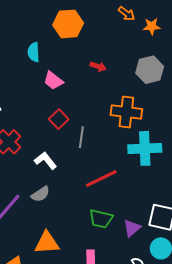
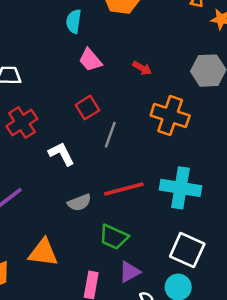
red arrow: (98, 66) -> (142, 68), moved
cyan cross: (145, 148) -> (181, 188), moved
gray semicircle: (40, 194) -> (79, 203), moved
purple triangle: (132, 228) -> (129, 272), moved

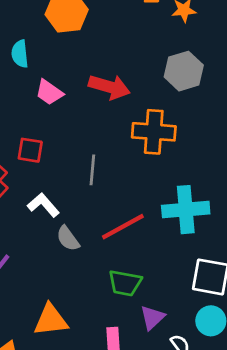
red arrow: (142, 68) -> (109, 87), size x1.8
red square: (87, 108) -> (30, 150), moved, turned -35
gray semicircle: (79, 203) -> (68, 238), moved, turned 90

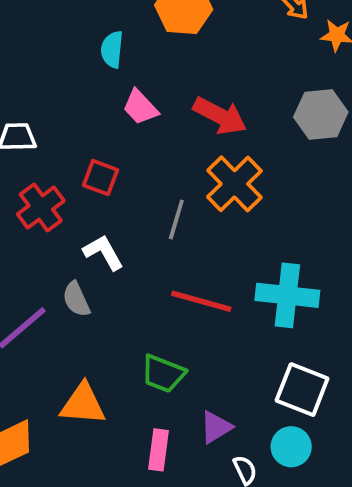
orange cross: (154, 132) -> (234, 184), moved, turned 30
red line: (123, 227) -> (201, 301), turned 33
gray semicircle: (68, 238) -> (76, 299), moved
green trapezoid: (125, 283) -> (163, 374), moved

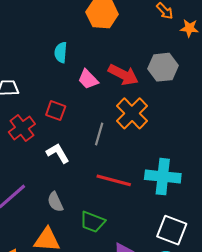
cyan semicircle: (112, 49) -> (61, 52), moved
pink trapezoid: (140, 107) -> (88, 79), moved
gray hexagon: (321, 115) -> (163, 67), moved
gray semicircle: (76, 299) -> (55, 202), moved

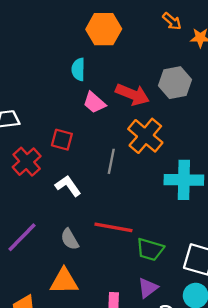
cyan semicircle: (61, 52) -> (78, 69), moved
cyan cross: (163, 177) -> (184, 180), moved
red line: (114, 180) -> (113, 227), moved
green trapezoid: (93, 222) -> (150, 249), moved

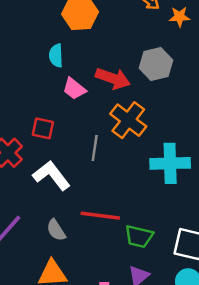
white L-shape: (68, 186) -> (52, 175), size x1.4

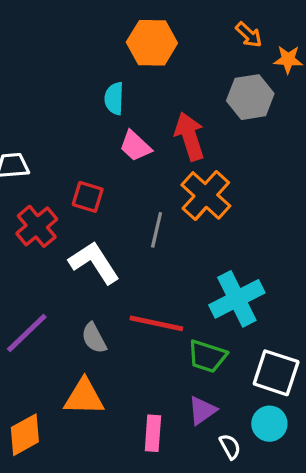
gray hexagon: (156, 64) -> (250, 97), moved
red arrow: (113, 78) -> (190, 136), turned -132
cyan cross: (170, 163) -> (237, 299), moved, turned -30

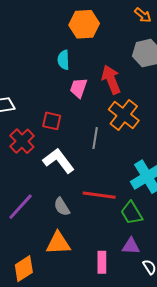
pink trapezoid: (135, 146) -> (79, 88), turned 70
green trapezoid: (207, 356) -> (132, 213), turned 45
purple triangle: (202, 410) -> (131, 246), turned 42

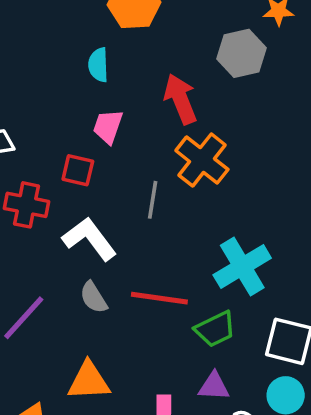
pink trapezoid: (79, 88) -> (108, 127), moved
red cross: (22, 141) -> (26, 205), turned -35
gray semicircle: (62, 207) -> (93, 297), moved
green trapezoid: (132, 213) -> (215, 329), turned -85

